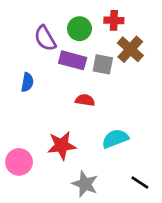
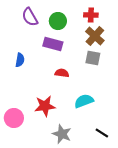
red cross: (114, 20) -> (91, 15), moved
purple semicircle: (45, 38) -> (30, 17), moved
gray square: (103, 64) -> (93, 58), moved

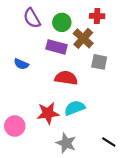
brown cross: (95, 36) -> (83, 38), moved
blue semicircle: (20, 60) -> (21, 64), turned 104
red semicircle: (62, 73) -> (66, 78), size x1.5
cyan semicircle: (84, 101) -> (75, 108), moved

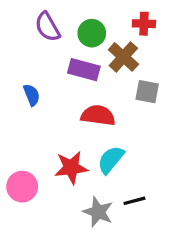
blue semicircle: (21, 64) -> (32, 95), turned -136
cyan semicircle: (75, 108) -> (111, 160), turned -30
black line: (109, 142) -> (134, 201), moved, turned -48

